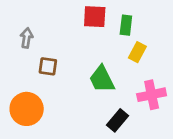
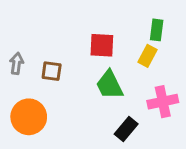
red square: (95, 17) -> (102, 45), moved
green rectangle: (126, 25) -> (157, 30), moved
gray arrow: (27, 38) -> (17, 63), moved

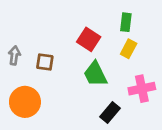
green rectangle: (157, 30) -> (126, 22), moved
red square: (102, 45) -> (89, 39), turned 30

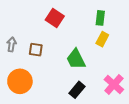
red square: (89, 39) -> (55, 18), moved
pink cross: (142, 89) -> (114, 85), moved, turned -36
black rectangle: (110, 112) -> (77, 90), moved

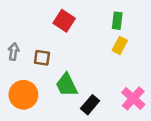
green trapezoid: (76, 59) -> (67, 85), moved

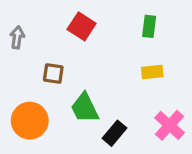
yellow rectangle: (120, 45) -> (152, 72), moved, turned 56
gray arrow: (14, 52) -> (17, 37), moved

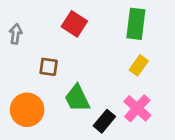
green rectangle: (149, 26) -> (136, 24), size x1.5
yellow rectangle: (152, 72) -> (139, 65), turned -48
pink cross: (170, 125) -> (137, 108), moved

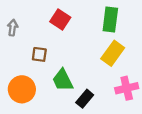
yellow rectangle: (139, 65) -> (113, 53), size x1.5
pink cross: (137, 108) -> (127, 88), moved, turned 35

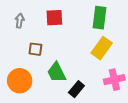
red square: (60, 19) -> (54, 18), turned -36
gray arrow: (13, 28) -> (20, 21), moved

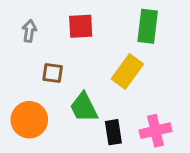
yellow rectangle: (102, 48) -> (127, 71), moved
pink cross: (114, 80) -> (155, 131), moved
black rectangle: (76, 89) -> (113, 132), turned -49

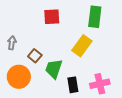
gray arrow: (29, 31) -> (12, 43), moved
brown square: (53, 73) -> (35, 56), moved, turned 32
green trapezoid: (84, 107) -> (54, 69), turned 45

